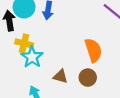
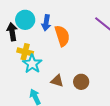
orange semicircle: (93, 50) -> (62, 36), moved

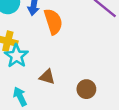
brown circle: (81, 82) -> (86, 89), moved

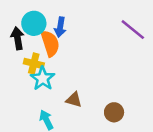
orange semicircle: (53, 22) -> (50, 43), moved

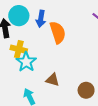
orange semicircle: (50, 43) -> (58, 32), moved

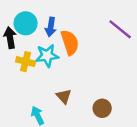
cyan star: (26, 62) -> (47, 56), moved, turned 30
brown triangle: (52, 80) -> (64, 96), turned 32

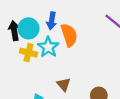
cyan circle: (26, 23) -> (28, 28), moved
cyan star: (47, 56) -> (48, 47), turned -30

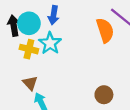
orange semicircle: (69, 35) -> (105, 30), moved
brown triangle: (64, 84) -> (30, 83), moved

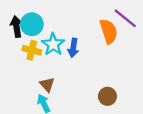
blue arrow: (54, 15) -> (73, 48), moved
brown triangle: (30, 83) -> (47, 85), moved

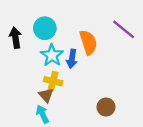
cyan circle: (32, 24) -> (45, 28), moved
orange semicircle: (109, 31) -> (88, 42), moved
yellow cross: (32, 50) -> (53, 81), moved

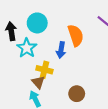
cyan star: (52, 55) -> (27, 48), moved
brown circle: (106, 107) -> (77, 94), moved

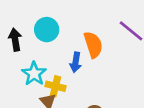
cyan star: (27, 48) -> (34, 74), moved

